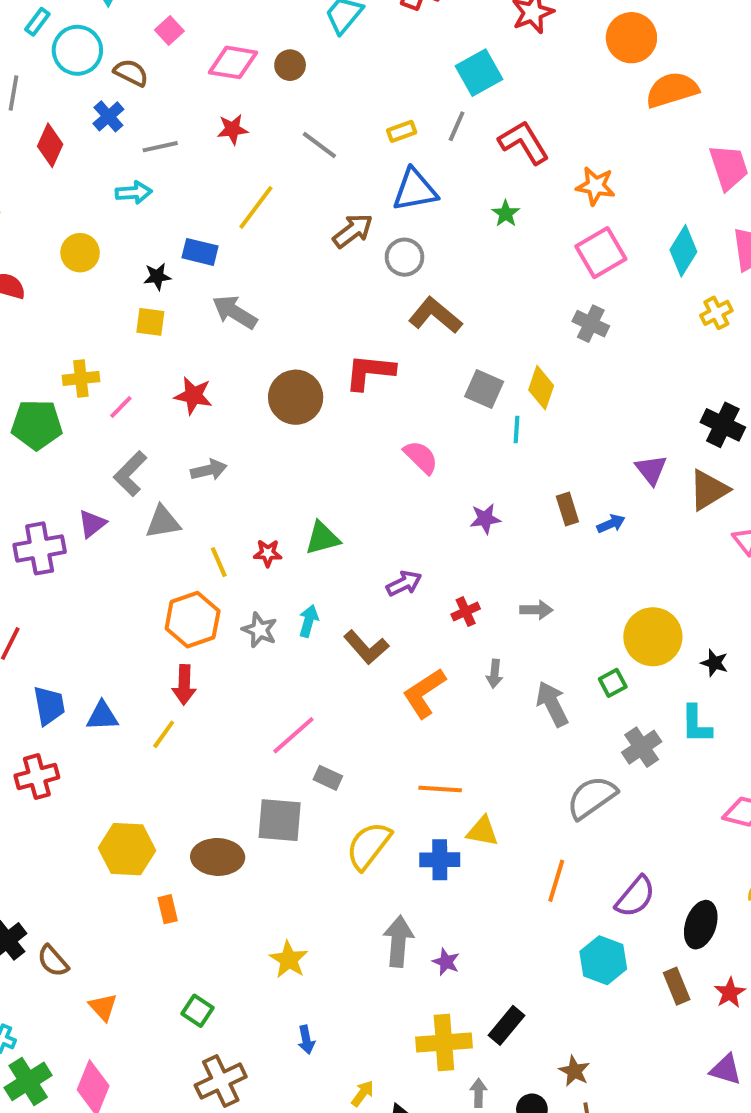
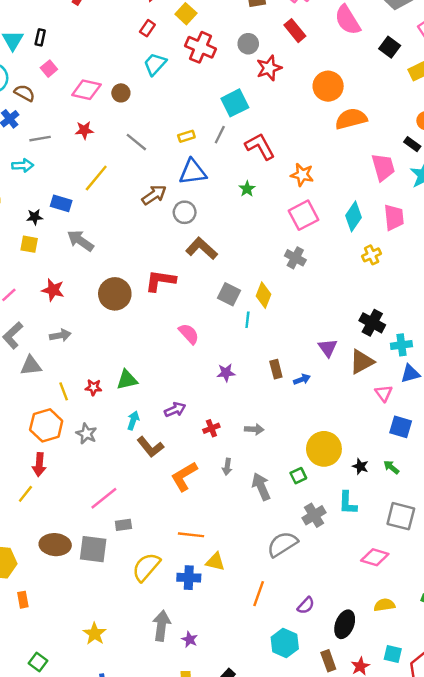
cyan arrow: (309, 621) -> (133, 420), moved
gray rectangle: (328, 778) -> (123, 525), turned -35
brown ellipse: (218, 857) -> (55, 545), moved
purple semicircle: (635, 897) -> (306, 605), size x0.7

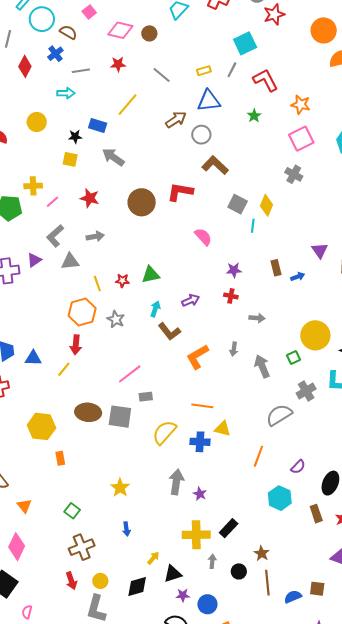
red cross: (211, 428) -> (231, 296), moved, turned 32

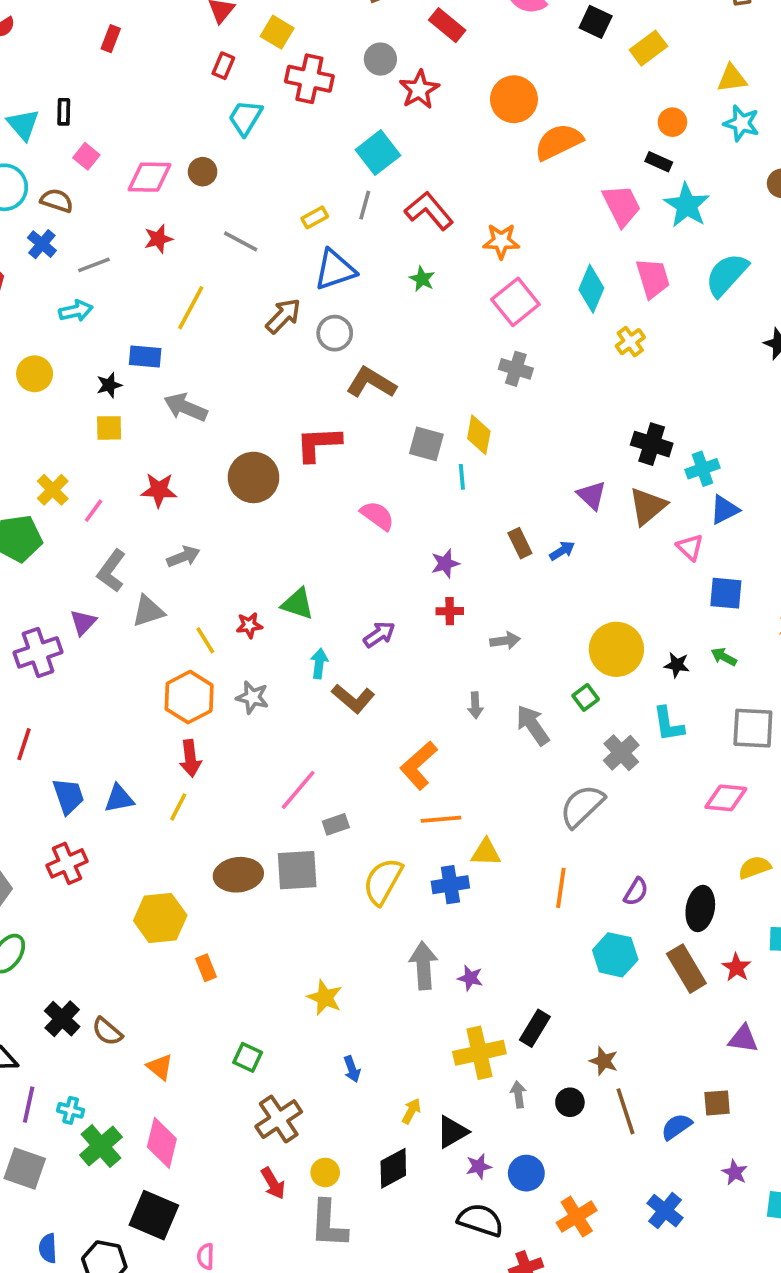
yellow cross: (33, 186) -> (53, 490), turned -30
green triangle: (151, 275) -> (298, 604), turned 42
orange L-shape: (197, 357) -> (419, 765), moved
brown rectangle: (316, 514) -> (686, 969), size x1.4

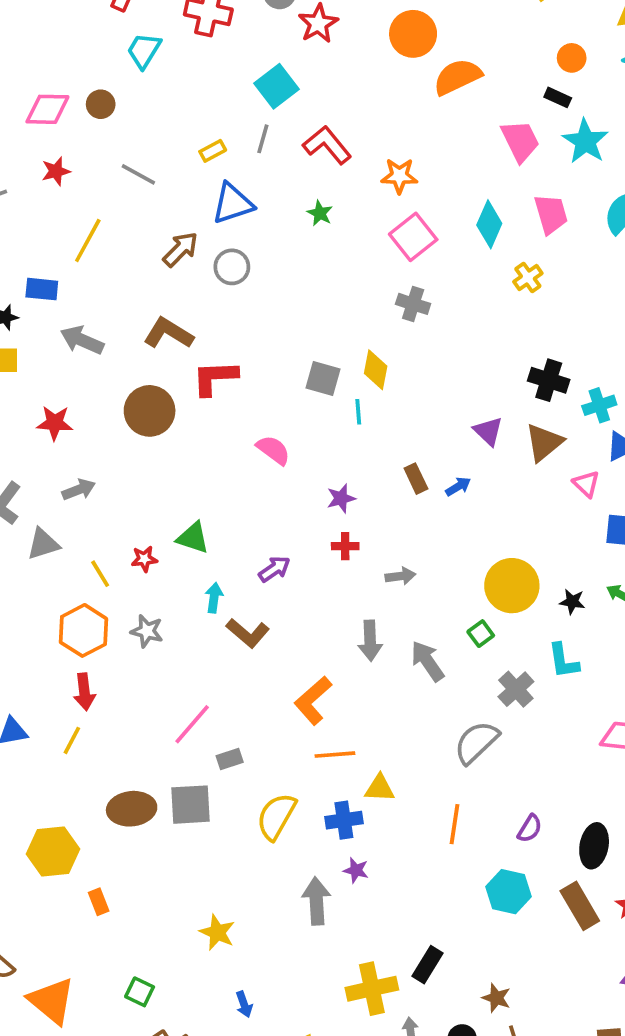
brown L-shape: (371, 383) -> (168, 333), moved
gray arrow: (475, 705) -> (370, 641), size x1.5
purple star: (470, 978) -> (356, 870), moved
orange triangle: (160, 1067) -> (52, 1001), size x1.8

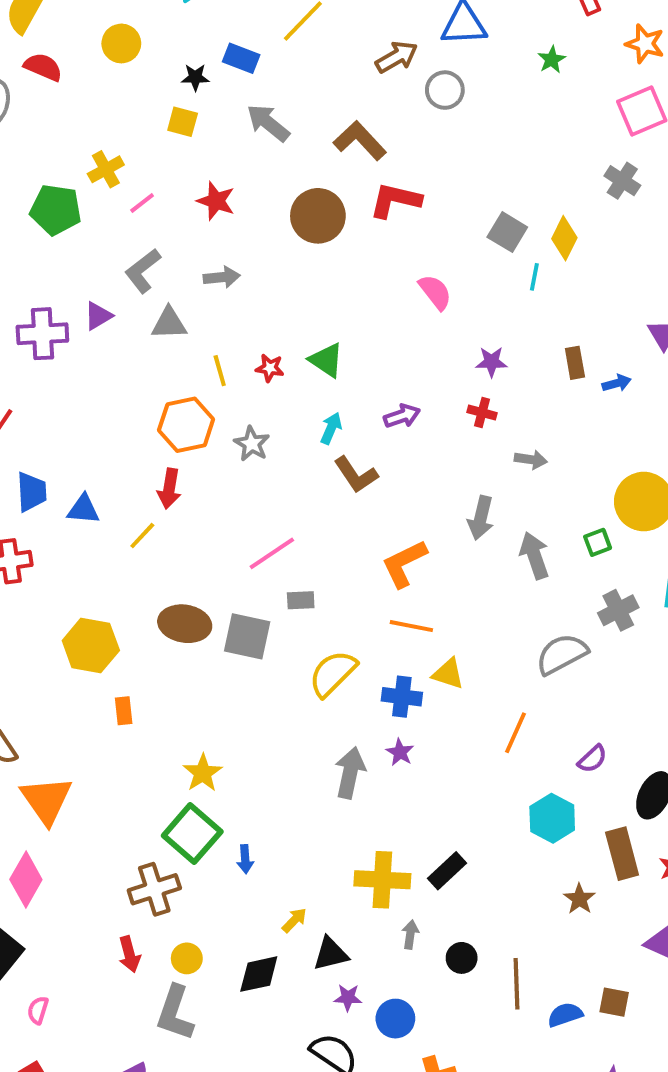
yellow star: (217, 932) -> (203, 773), moved
green square: (140, 992) -> (192, 834), moved, size x1.8
brown star: (496, 998) -> (579, 899), moved

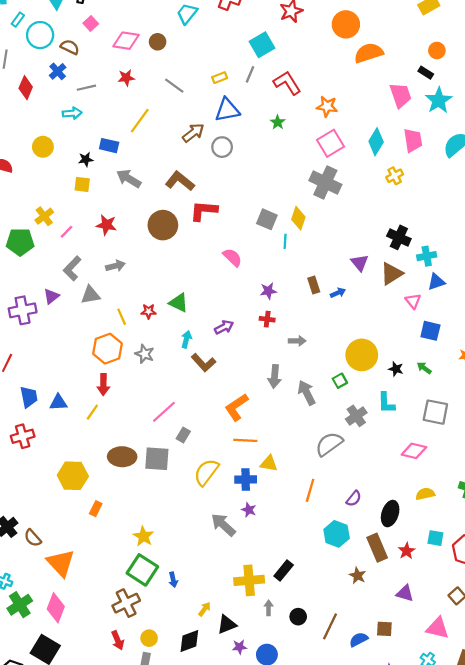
gray cross: (622, 181) -> (325, 183), size x1.6
gray rectangle: (301, 600) -> (183, 435), turned -48
orange rectangle: (124, 711) -> (96, 509), turned 40
gray arrow: (350, 773) -> (223, 525), turned -52
brown line: (517, 984) -> (330, 626), turned 36

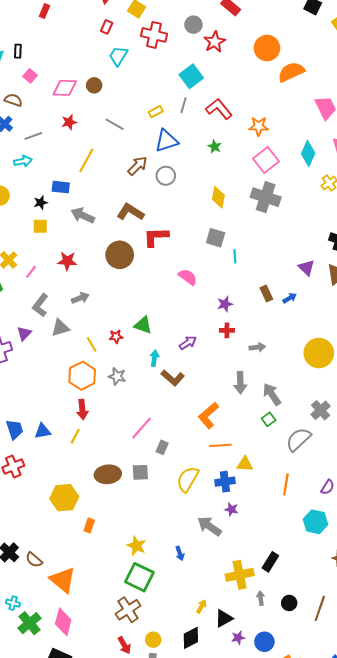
yellow diamond: (298, 218) -> (218, 197), moved
green square: (340, 381) -> (269, 419), moved
gray square: (157, 459) -> (140, 472), size x0.7
blue arrow: (173, 580) -> (180, 553), moved

